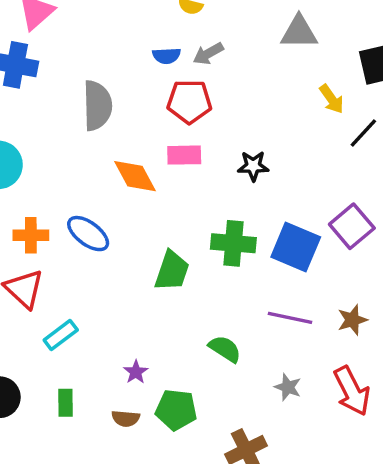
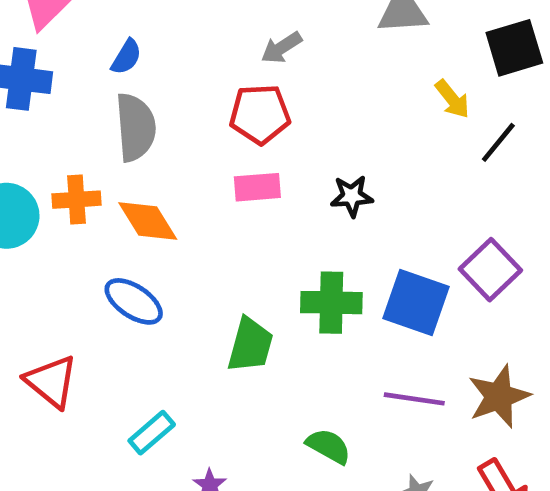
blue semicircle: (167, 56) -> (126, 57), moved, turned -52
orange diamond: (135, 176) -> (148, 221), moved
orange cross: (31, 235) -> (77, 200), moved
brown star: (352, 320) -> (499, 396), size x1.5
cyan rectangle: (61, 335) -> (152, 433), moved

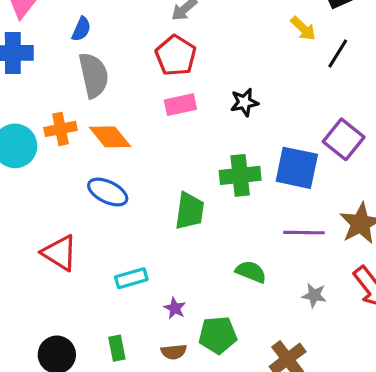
red pentagon: (260, 114) -> (176, 56), turned -30
cyan rectangle: (152, 433) -> (131, 278), turned 32

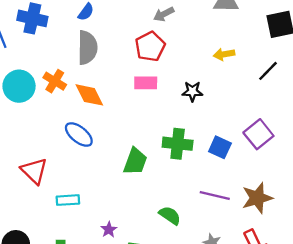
yellow arrow: (303, 28) -> (224, 54), moved, turned 114
orange cross: (60, 129) -> (55, 81), turned 30
blue square: (297, 168) -> (220, 147), size x0.7
cyan rectangle: (131, 278) -> (68, 200), moved

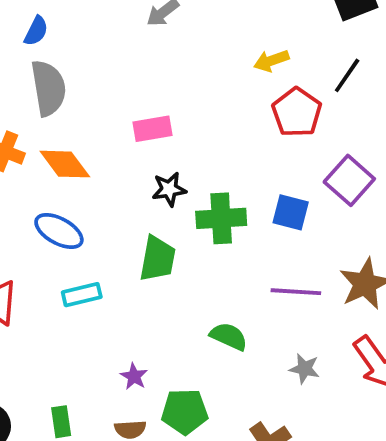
red pentagon: (150, 46) -> (297, 112), moved
black star: (192, 91) -> (169, 189), moved
cyan rectangle: (68, 200) -> (82, 295), moved

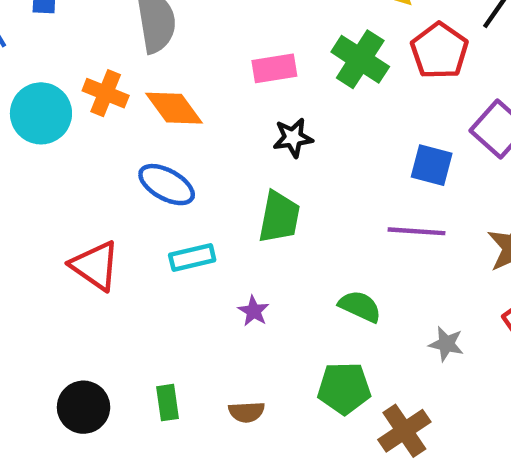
green cross: (221, 218) -> (360, 59), moved, turned 36
purple line: (296, 292) -> (416, 231), moved
purple star: (134, 376) -> (254, 311), moved
green pentagon: (185, 412) -> (344, 388), moved

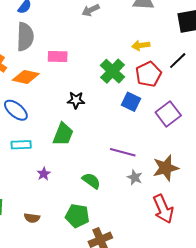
pink rectangle: (274, 68) -> (58, 56), moved
orange diamond: (174, 108) -> (26, 77), turned -52
blue square: (432, 165) -> (131, 102), moved
gray star: (446, 344) -> (135, 177), moved

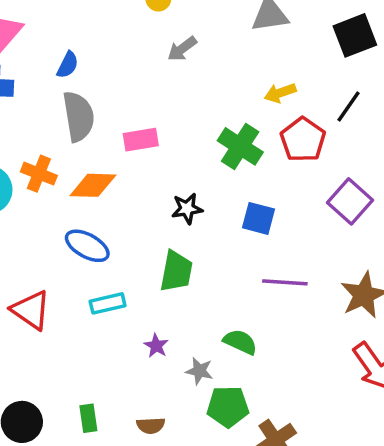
blue square: (131, 102) -> (259, 218), moved
gray star: (135, 177) -> (199, 371), moved

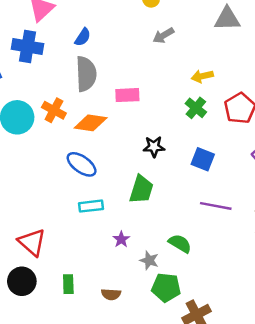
yellow arrow: (280, 93) -> (202, 76), moved
green cross: (240, 146) -> (196, 108), size x0.7
red triangle: (31, 310) -> (32, 242), moved

